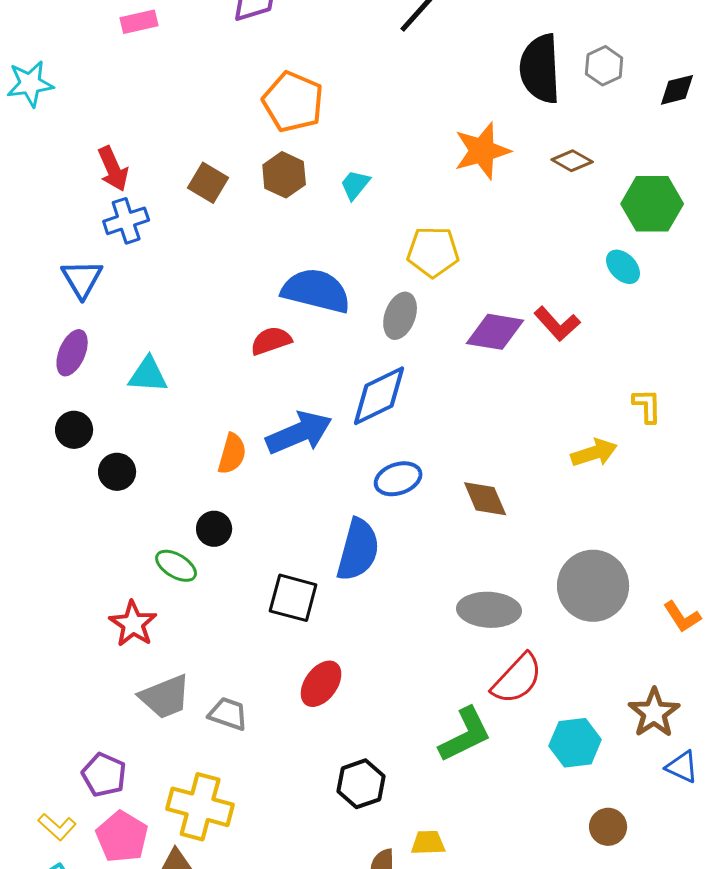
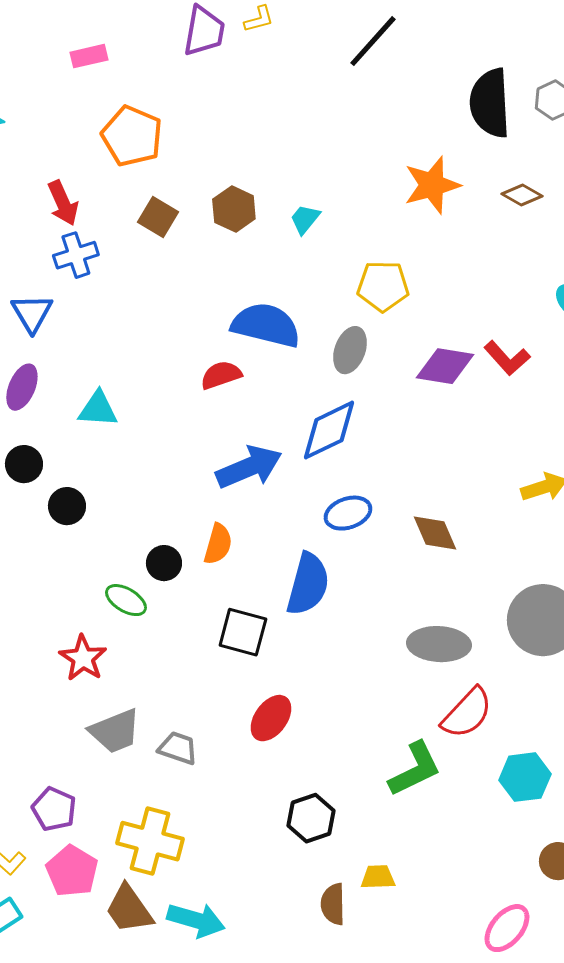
orange pentagon: (293, 102) -> (132, 136), moved
orange semicircle: (232, 454) -> (218, 544), moved

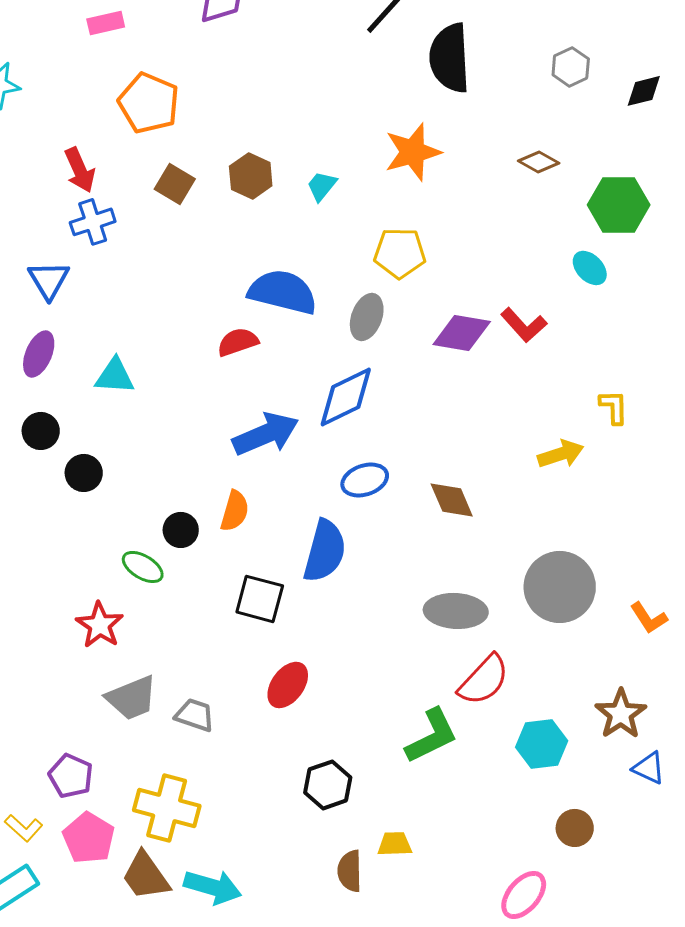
black semicircle: (490, 103) -> (450, 58), moved
orange star: (432, 185) -> (413, 152), moved

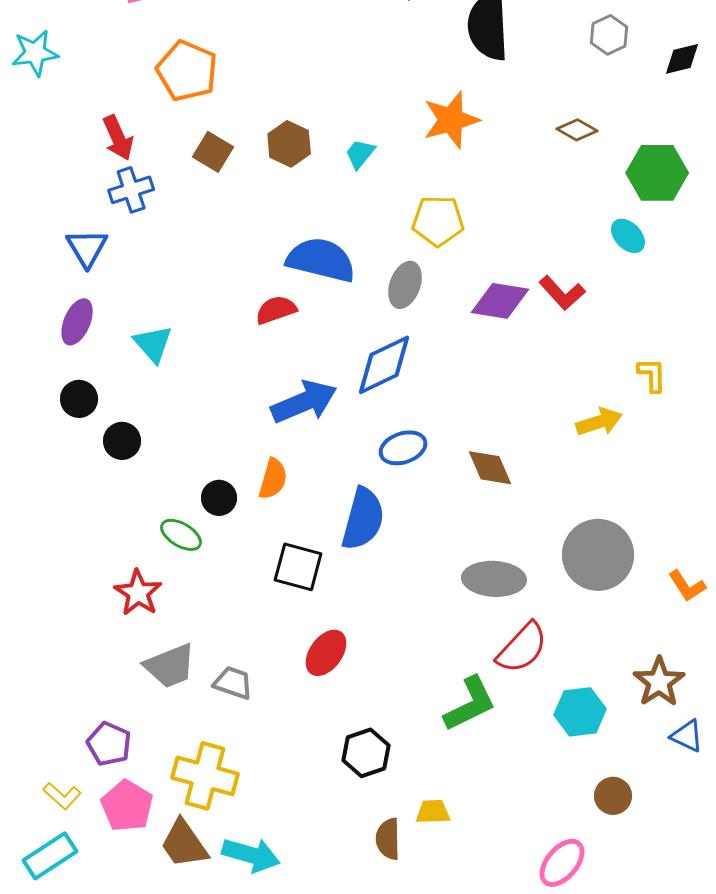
cyan triangle: (115, 376) -> (153, 344), turned 45

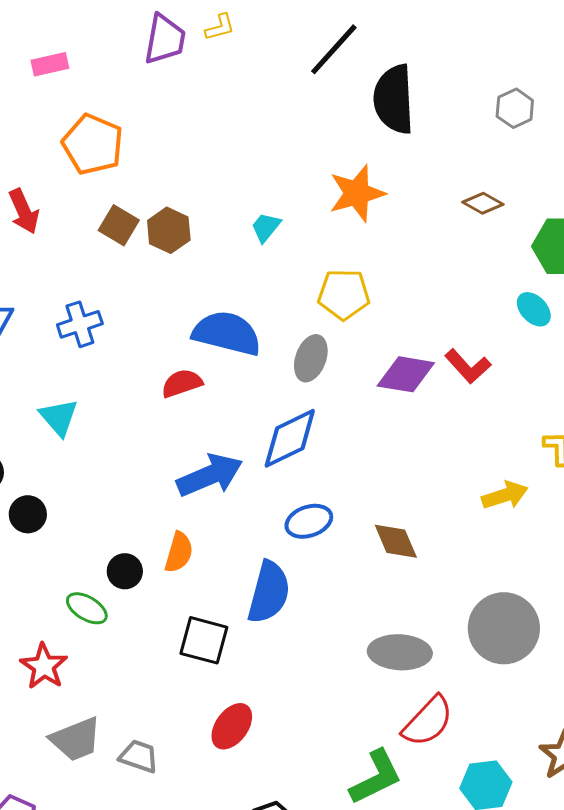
brown hexagon: (289, 144) -> (169, 230), moved
blue cross: (131, 190) -> (80, 324), moved

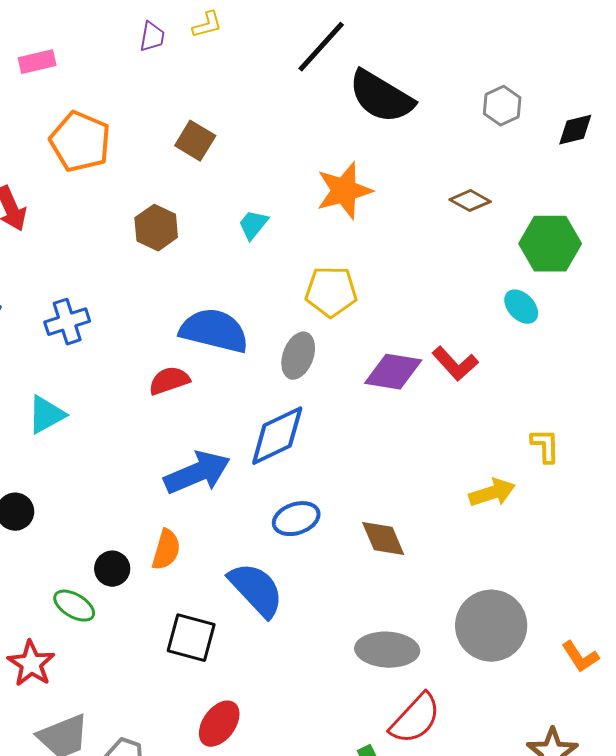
purple trapezoid: (165, 39) -> (152, 37), size x0.6
black semicircle: (394, 99) -> (381, 97), turned -56
brown square: (119, 225) -> (195, 141), moved
cyan triangle: (59, 417) -> (46, 415), turned 42
blue semicircle: (269, 592) -> (256, 590), turned -58

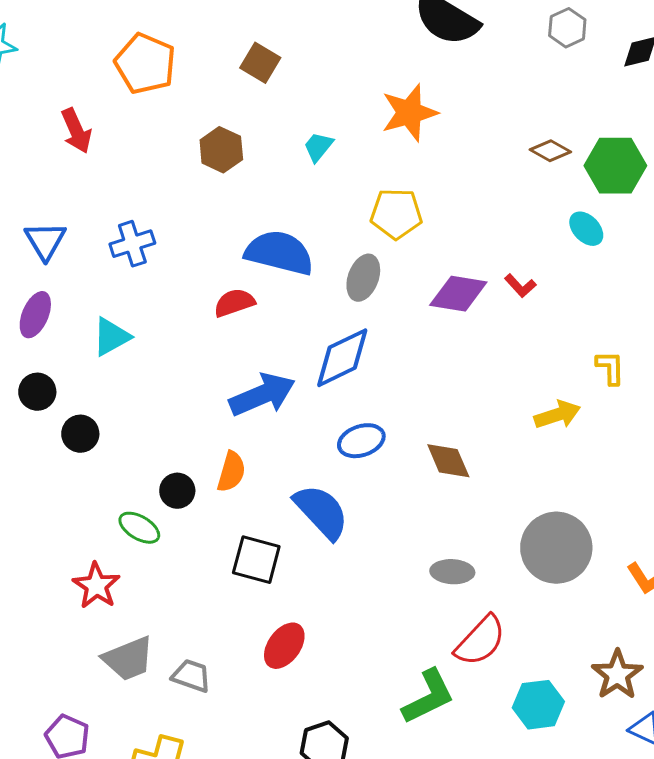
brown diamond: (470, 201) -> (550, 151), moved
red L-shape: (455, 364) -> (520, 286), size x0.7
gray ellipse: (387, 650) -> (452, 572), size x0.7

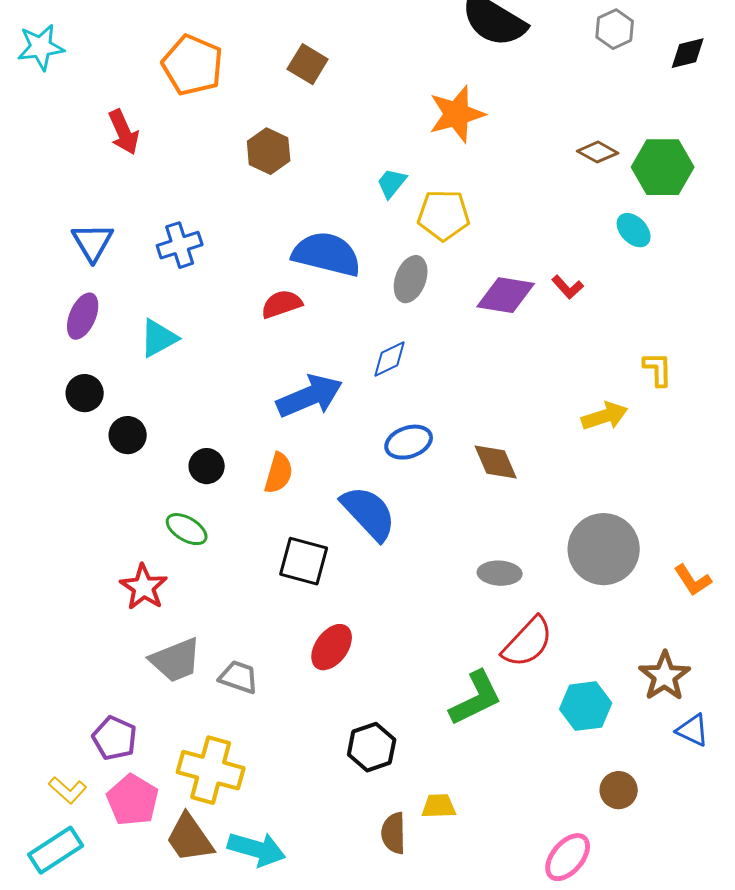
cyan trapezoid: (318, 147) -> (392, 183), moved
blue diamond: (342, 358) -> (390, 359), size x0.6
black circle: (177, 491) -> (207, 466), moved

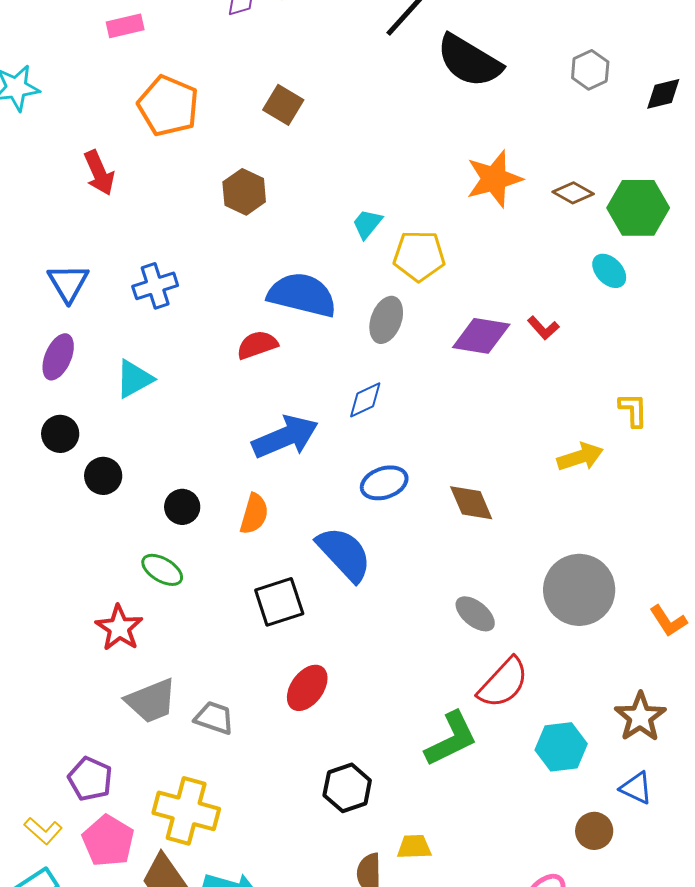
orange star: (457, 114) -> (494, 179), moved
black square: (304, 561) -> (279, 602), turned -33
gray ellipse: (500, 573) -> (475, 614), turned 36
blue triangle: (693, 730) -> (636, 788), moved

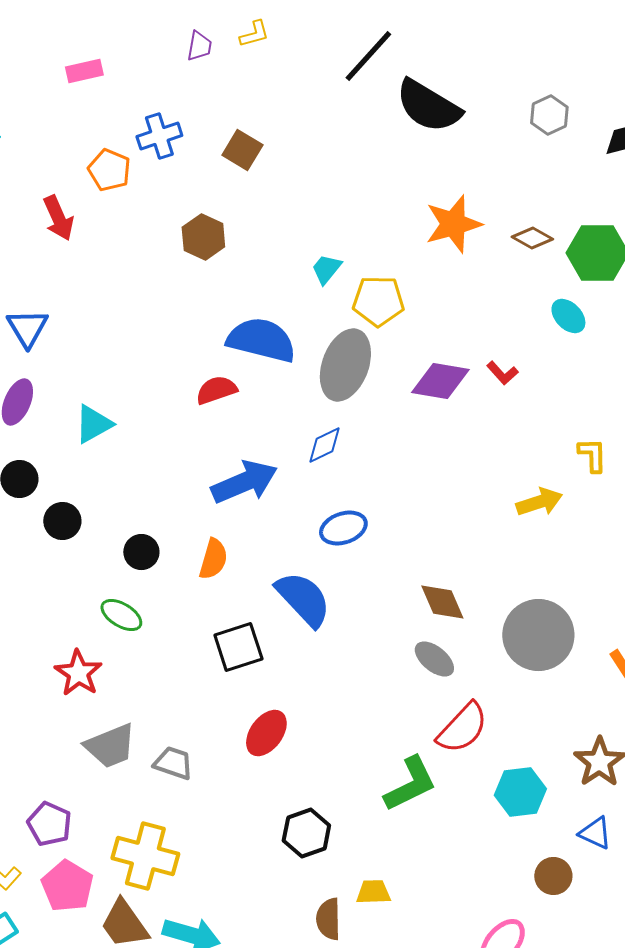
orange pentagon: (168, 106) -> (109, 170), moved, size x0.7
blue cross: (155, 286) -> (159, 136), moved
gray ellipse: (386, 320) -> (345, 365), size x1.5
brown diamond: (471, 503) -> (442, 602), moved

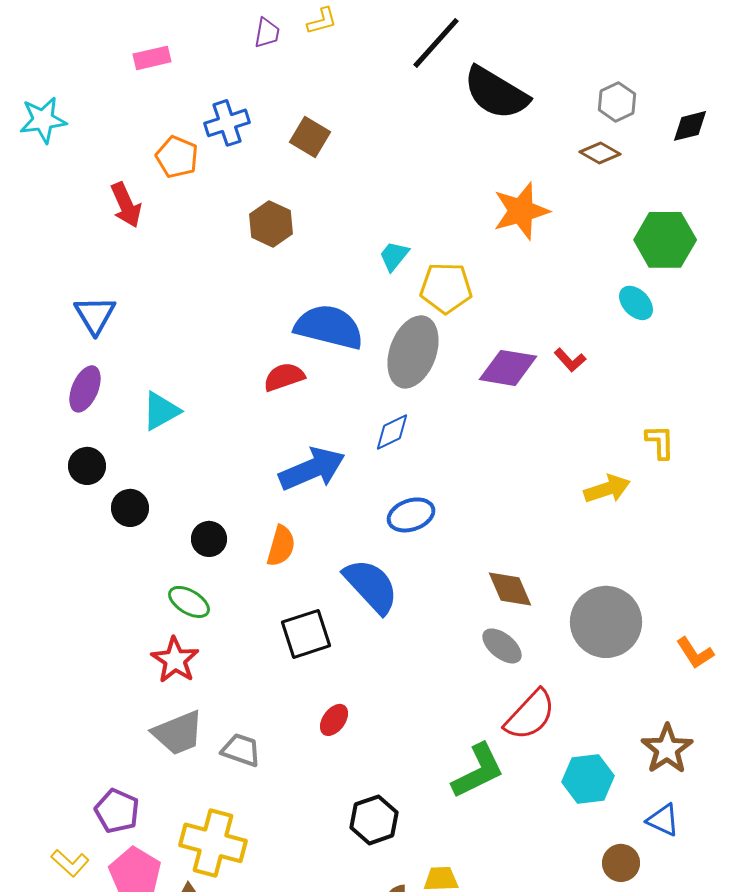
brown diamond: (532, 238) -> (600, 153), moved
red star: (78, 673) -> (175, 660), moved
red ellipse: (266, 733) -> (334, 720), size x0.7

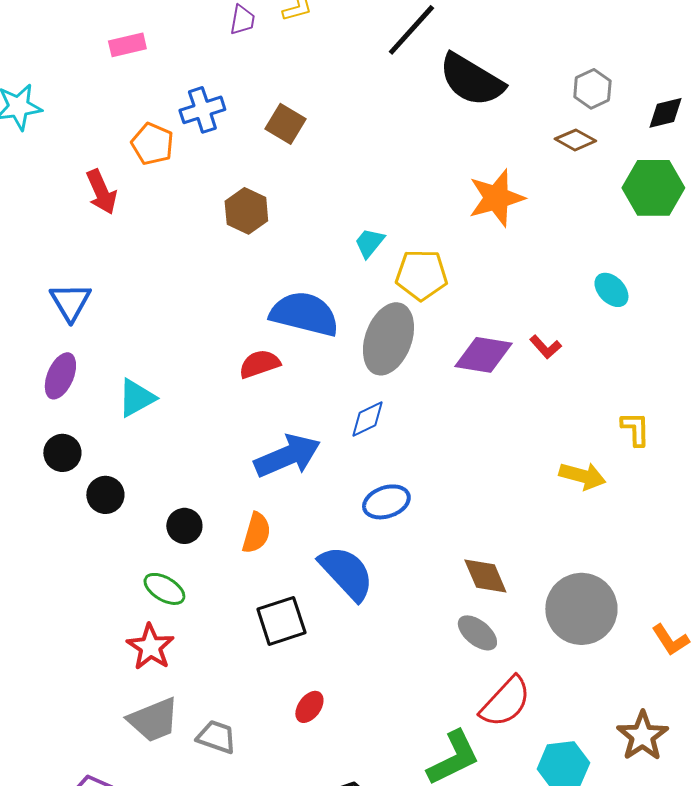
green hexagon: (665, 240) -> (653, 188), moved
yellow arrow: (607, 489) -> (582, 476), turned 33

